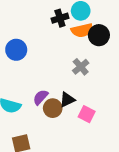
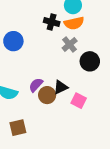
black cross: (60, 18) -> (52, 22), moved, turned 32
black circle: (99, 35) -> (90, 61), moved
gray cross: (81, 67) -> (70, 45), moved

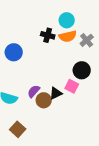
gray cross: (70, 45) -> (87, 40), moved
pink square: (79, 101) -> (72, 86), moved
brown square: (18, 128) -> (18, 129), turned -35

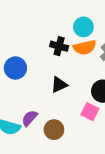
purple semicircle: (34, 91) -> (30, 118), moved
black triangle: (56, 93) -> (59, 85), moved

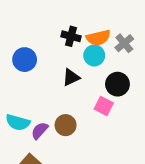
cyan circle: (83, 27) -> (94, 55), moved
purple semicircle: (30, 118) -> (40, 131), moved

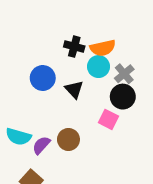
gray cross: (124, 43) -> (124, 74), moved
blue circle: (25, 60) -> (43, 78), moved
black triangle: (71, 77) -> (74, 89), turned -48

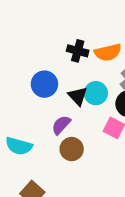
cyan circle: (98, 67) -> (96, 93), moved
purple semicircle: (41, 145) -> (61, 125), moved

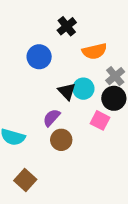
black cross: (78, 51) -> (67, 26), moved, turned 36
blue circle: (44, 84) -> (39, 57), moved

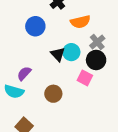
purple semicircle: (52, 118) -> (24, 73), moved

